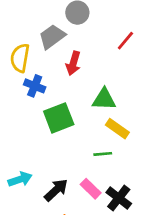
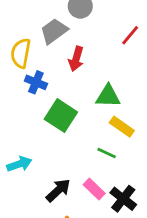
green square: (59, 118) -> (61, 116), turned -36
green line: (103, 154) -> (107, 153), turned 30
cyan arrow: (20, 179) -> (19, 164), moved

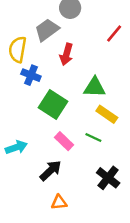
pink rectangle: (94, 189) -> (64, 141), moved

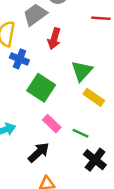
red line: (114, 34) -> (101, 18), turned 54
green triangle: (95, 87) -> (82, 71), turned -50
green line: (93, 137) -> (81, 133), moved

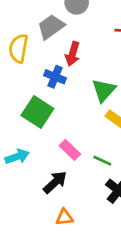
blue cross: (19, 59) -> (55, 77), moved
green square: (41, 88) -> (37, 112), moved

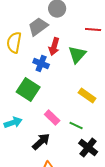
green triangle: (104, 90) -> (77, 55), moved

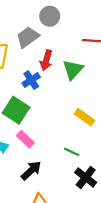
blue cross: (41, 64) -> (31, 80), turned 35
pink rectangle: (52, 118) -> (25, 139), moved

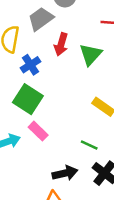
blue cross: (31, 80) -> (30, 65), moved
black arrow: (31, 171) -> (65, 173), moved, turned 30

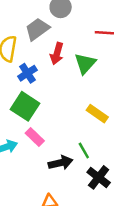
green line: (89, 145) -> (84, 150), turned 35
black arrow: (65, 173) -> (61, 163), moved

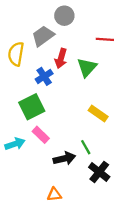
blue cross: (27, 73) -> (44, 76), moved
green square: (25, 106) -> (32, 107), turned 30

